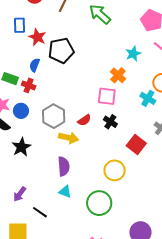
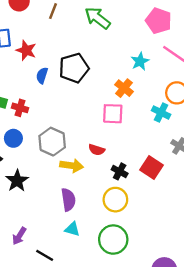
black pentagon: (61, 51) -> (74, 68), moved
blue semicircle: (35, 65) -> (42, 75), moved
red semicircle: (84, 120) -> (97, 150), moved, turned 56
black cross: (110, 122) -> (120, 171), moved
yellow circle: (115, 170) -> (115, 200), moved

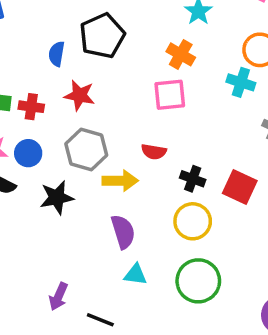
red star: (26, 50) -> (79, 95), moved
red square: (151, 168) -> (240, 187), moved
black star: (17, 181) -> (57, 197), moved, turned 30

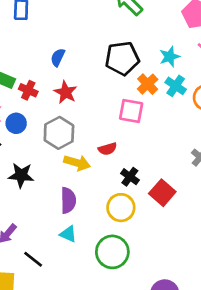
black pentagon: (102, 36) -> (122, 58), moved
cyan cross: (241, 82) -> (176, 86), moved
red semicircle: (154, 152) -> (108, 149), turned -42
black star: (57, 197) -> (21, 175), moved

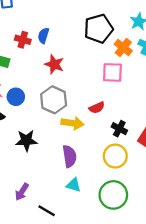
red cross: (28, 90) -> (23, 40), moved

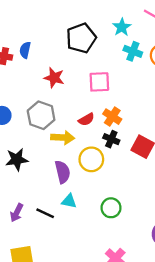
orange cross: (123, 48) -> (112, 117), moved
red star: (54, 64) -> (54, 78), moved
yellow circle: (115, 156) -> (91, 159), moved
green circle: (113, 195) -> (111, 208), size x0.7
black line: (47, 211) -> (45, 213), moved

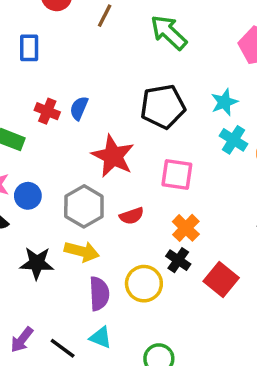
red star: (54, 78) -> (113, 156), size x1.4
red semicircle: (86, 119) -> (132, 216), moved
yellow arrow: (63, 138) -> (82, 251), moved

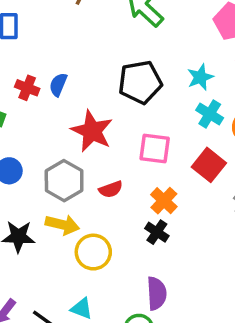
red square: (221, 279) -> (209, 165), moved
yellow circle: (144, 284) -> (93, 252), moved
purple semicircle: (99, 294) -> (157, 293), moved

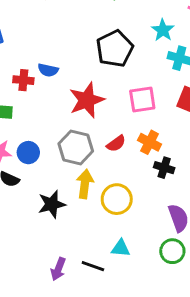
blue semicircle: (58, 85) -> (48, 70), turned -84
red star: (92, 131) -> (87, 100), turned -30
orange cross: (164, 201) -> (150, 142), moved
yellow arrow: (62, 225) -> (85, 184), turned -80

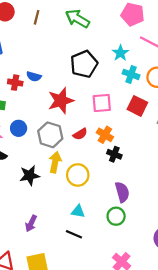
blue circle: (28, 153) -> (19, 128), moved
black line: (93, 266) -> (74, 234), moved

